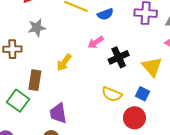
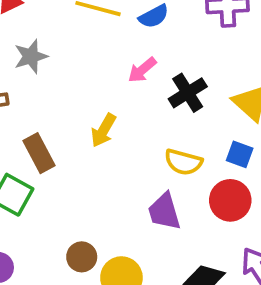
yellow arrow: (64, 62) -> (103, 130), moved
brown rectangle: (35, 80) -> (39, 153), turned -30
purple trapezoid: (58, 113) -> (164, 212), moved

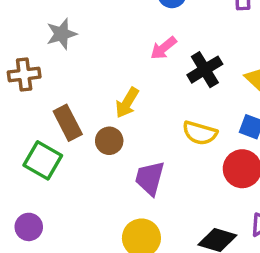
purple trapezoid: (164, 212) -> (150, 178), moved, turned 30
brown circle: (82, 257) -> (109, 141), moved

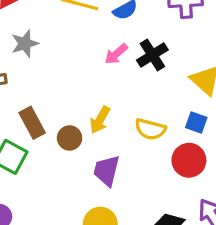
black cross: (205, 70) -> (152, 55), moved
yellow arrow: (127, 103) -> (100, 120), moved

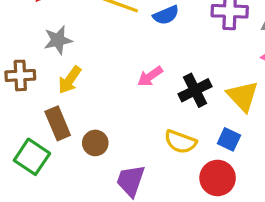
pink arrow: (116, 54) -> (150, 76), moved
black cross: (152, 55) -> (195, 90), moved
yellow arrow: (100, 120) -> (70, 80), moved

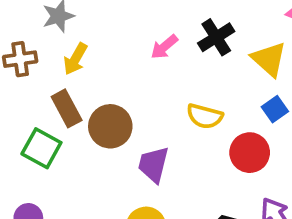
black cross: (195, 90) -> (216, 37), moved
blue square: (229, 139) -> (275, 109), moved, turned 35
brown circle: (95, 143) -> (110, 126), size x1.5

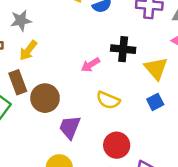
black cross: (216, 37) -> (123, 49), turned 30
pink arrow: (164, 47) -> (91, 65), moved
red circle: (250, 153) -> (117, 145), moved

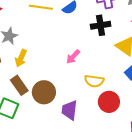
black cross: (123, 49) -> (101, 25), moved
red circle: (117, 145) -> (109, 102), moved

